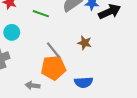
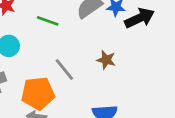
orange pentagon: (53, 68) -> (38, 93), moved

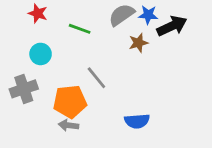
brown star: (106, 60) -> (138, 43), moved, turned -30

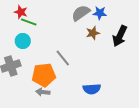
black arrow: (172, 26) -> (120, 36), moved, turned 140
green line: (80, 29) -> (29, 22), moved

